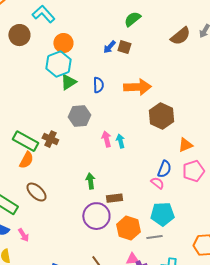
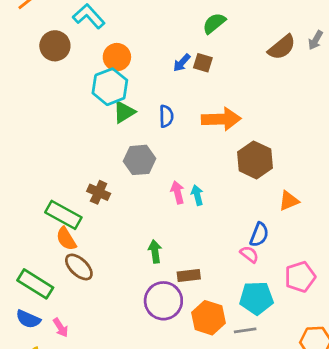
green rectangle: (25, 141) -> (63, 215), moved
orange semicircle: (26, 160) -> (66, 239), moved, turned 120
pink pentagon: (193, 171) -> (300, 277), moved

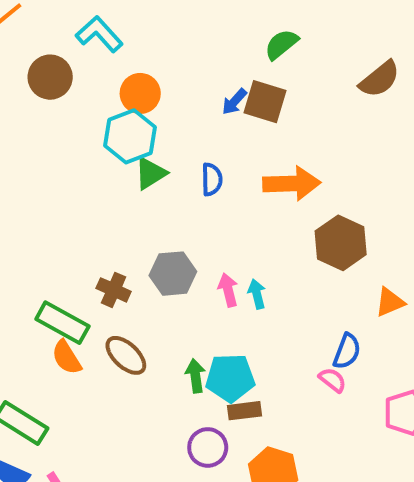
brown square: (203, 63) -> (265, 102), size x1.5
gray hexagon: (139, 160) -> (173, 274), moved
brown ellipse: (79, 267) -> (126, 355), moved
cyan pentagon: (256, 298) -> (230, 378), moved
purple circle: (163, 301) -> (208, 447), size x0.7

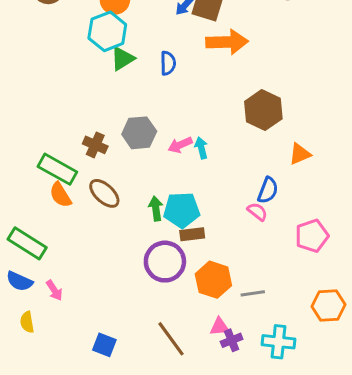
orange arrow: (292, 183) -> (227, 42), moved
pink arrow: (228, 290) -> (180, 145), turned -100
purple circle: (208, 447) -> (165, 262), size x1.4

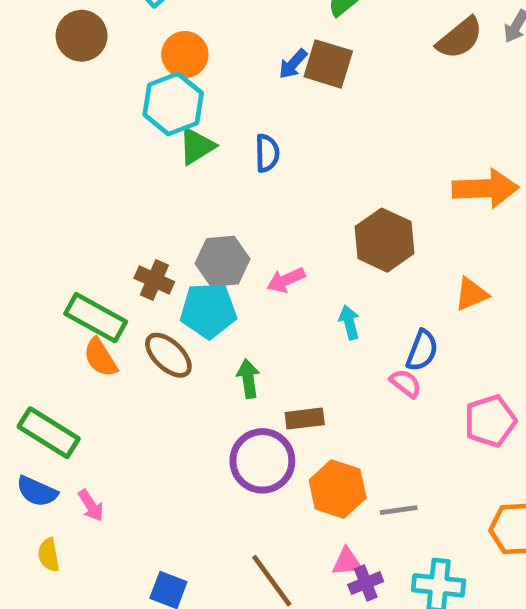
orange arrow: (227, 42) -> (486, 188), moved
brown hexagon: (263, 110) -> (385, 240), moved
cyan arrow: (201, 148) -> (349, 322), moved
cyan pentagon: (182, 210) -> (208, 311), moved

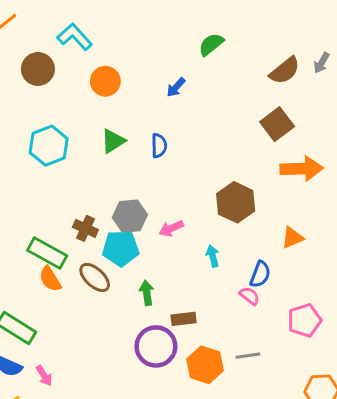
brown square: (328, 64) -> (277, 124), moved, turned 36
cyan hexagon: (173, 104) -> (49, 146), moved
gray line: (399, 510) -> (248, 356), moved

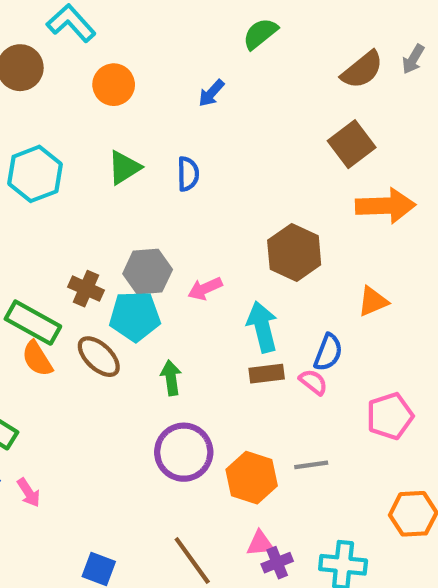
cyan arrow: (213, 256) -> (262, 327), size x1.6
brown rectangle: (184, 319) -> (267, 374), moved

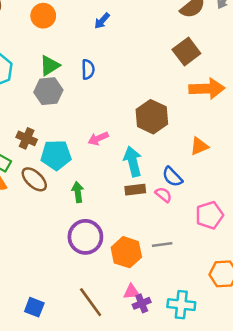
gray hexagon: (148, 272) -> (48, 91), moved
blue semicircle: (328, 352) -> (172, 177), turned 115

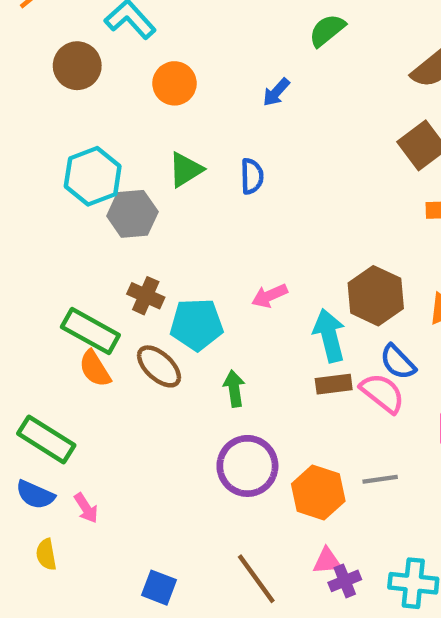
gray hexagon: (48, 91) -> (132, 214), moved
brown hexagon: (152, 117) -> (376, 296), moved
pink semicircle: (163, 195) -> (382, 393), size x1.5

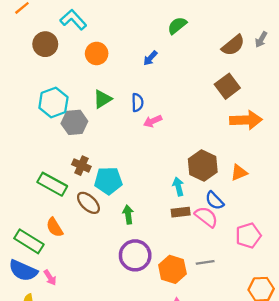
pink arrow: (270, 296) -> (153, 121), moved
cyan arrow: (329, 335) -> (178, 187), size x0.7
orange semicircle: (95, 369) -> (55, 227), moved
blue semicircle: (35, 495) -> (23, 271), size x1.4

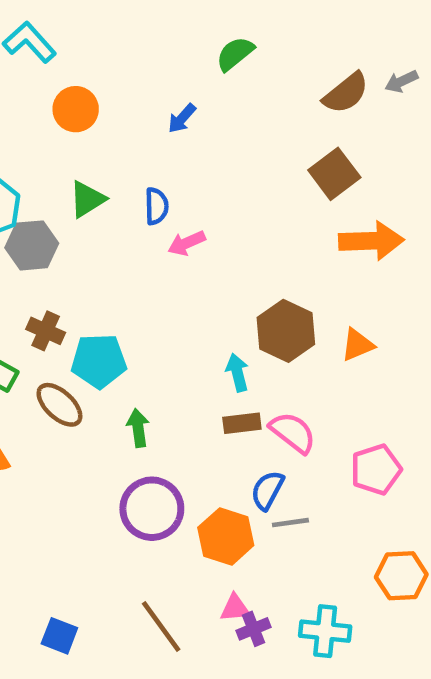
gray arrow: (261, 39) -> (401, 81), turned 35
blue semicircle: (214, 201) -> (267, 490), moved, turned 72

